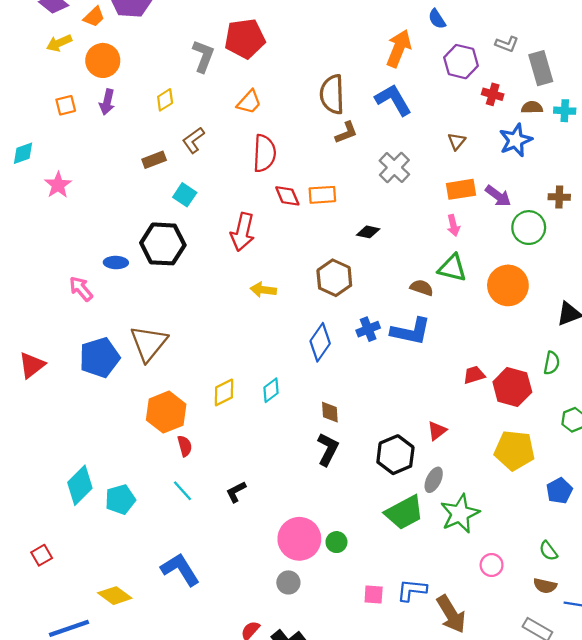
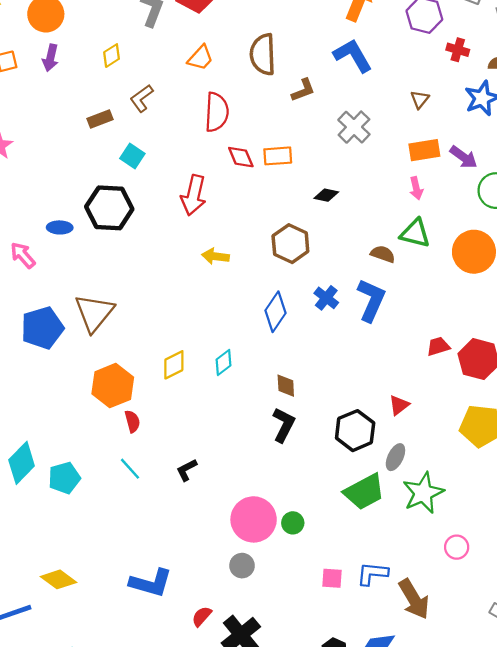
brown semicircle: (332, 94) -> (263, 54), moved
blue cross: (368, 329) -> (326, 298), turned -30
blue L-shape: (411, 331) -> (371, 300), turned -78
blue L-shape: (180, 569) -> (151, 583), moved, turned 138

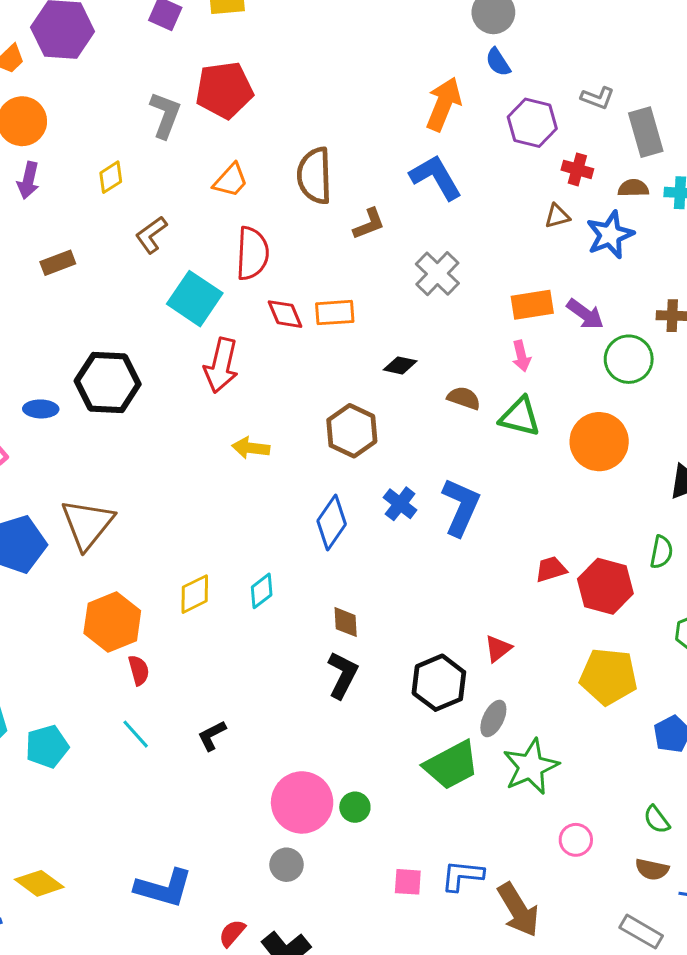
brown triangle: (420, 99) -> (557, 216), moved, turned 36
brown rectangle: (100, 119) -> (58, 263), moved
cyan square: (132, 156) -> (195, 299), moved, size x1.6
brown semicircle: (383, 254) -> (464, 398), moved

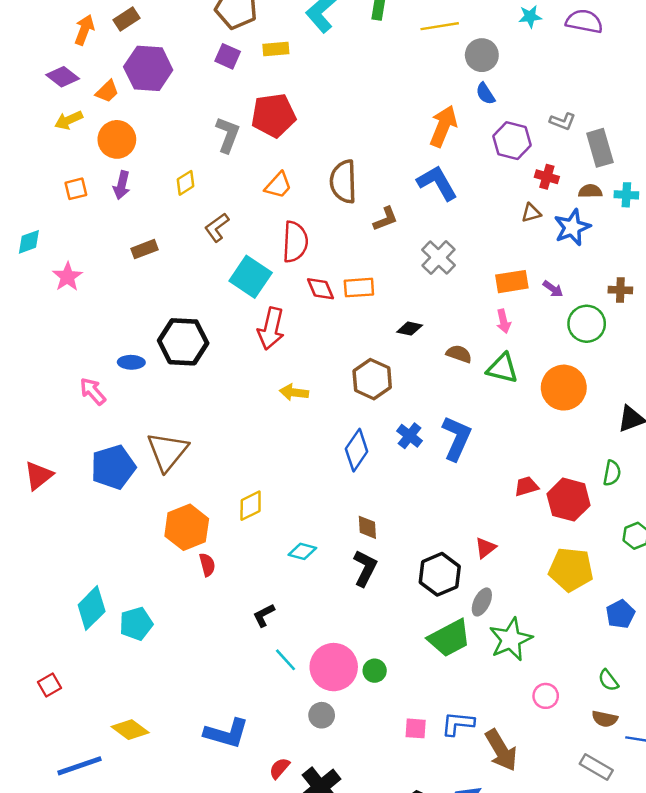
purple arrow: (585, 314) -> (553, 289), size x0.7
cyan diamond: (262, 591) -> (302, 551), moved, turned 52
cyan line: (136, 734) -> (285, 660), moved

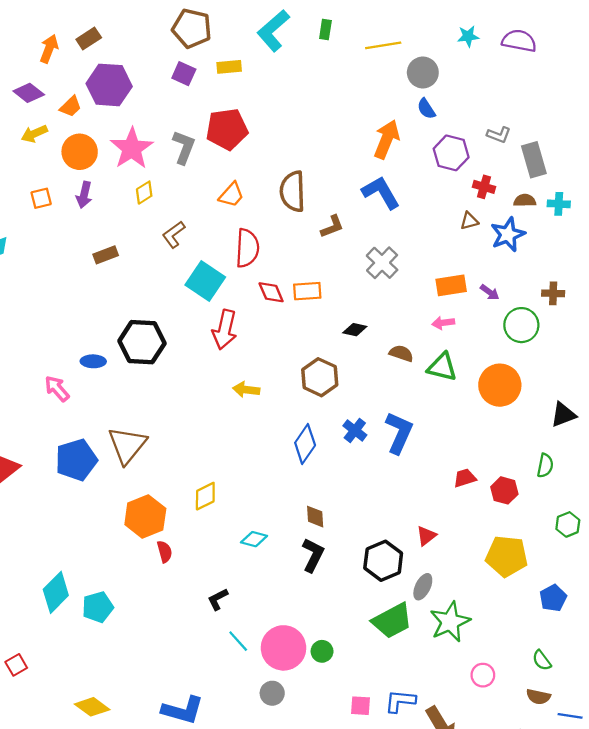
pink star: (67, 277) -> (132, 148), moved, size x1.5
pink arrow: (504, 321) -> (443, 323), turned 95
red hexagon: (569, 500) -> (504, 490), size x0.7

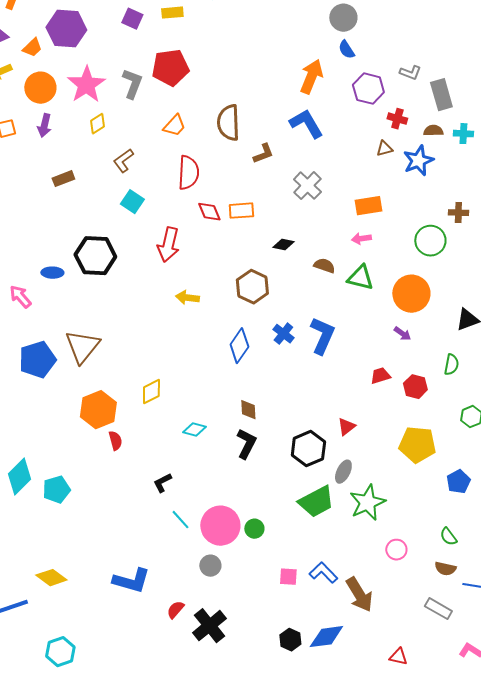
cyan square: (205, 281) -> (132, 202), moved, size x0.7
purple arrow: (490, 292) -> (402, 334), moved
blue L-shape: (400, 701) -> (323, 573), turned 40

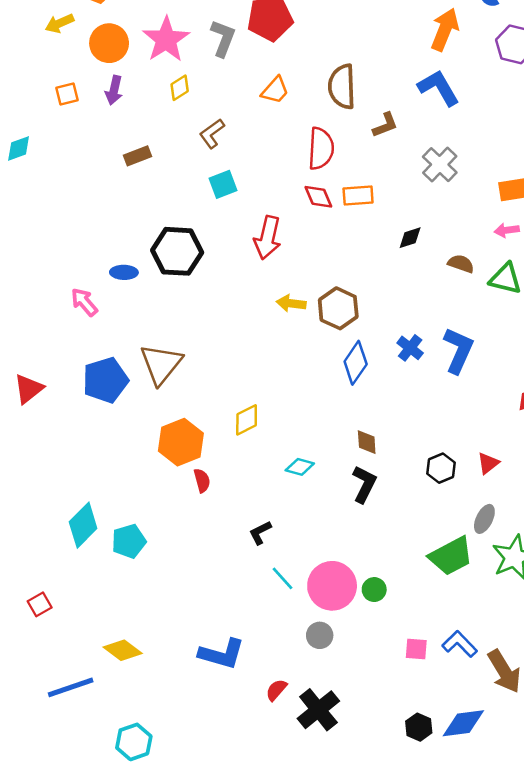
red semicircle: (188, 173) -> (321, 148), moved
cyan square: (132, 202) -> (223, 184), turned 35
black diamond: (283, 245) -> (410, 238), turned -30
brown hexagon: (252, 287) -> (338, 308), moved
black hexagon: (308, 449) -> (441, 468), moved, size x0.7

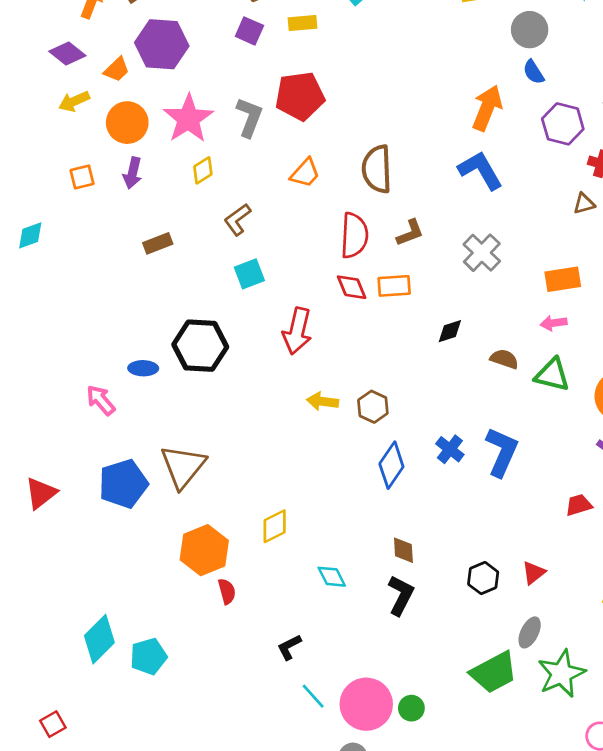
brown L-shape: (385, 125) -> (410, 233), moved
brown hexagon: (338, 308) -> (373, 407), size x0.7
cyan diamond: (300, 467) -> (332, 577), turned 48

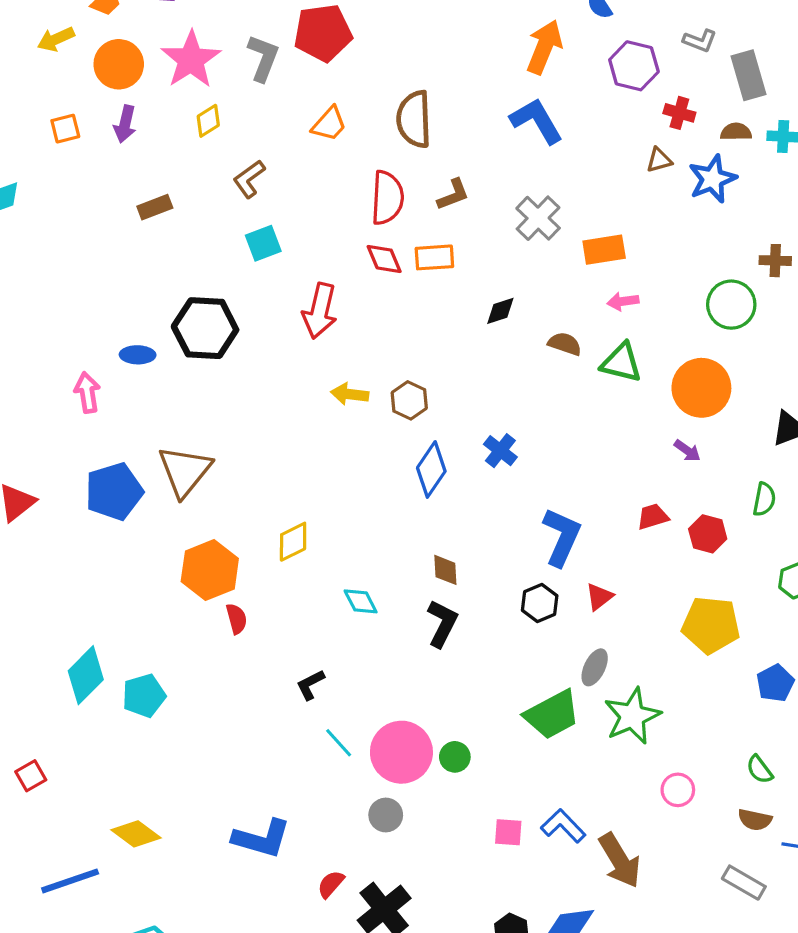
orange rectangle: (563, 279) -> (604, 250), moved
pink arrow: (101, 400) -> (87, 393), turned 32
blue L-shape: (502, 452) -> (562, 537), moved

